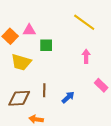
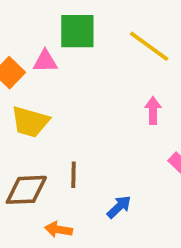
green square: (46, 45) -> (77, 31), moved, size x1.5
blue arrow: (68, 97) -> (119, 207), moved

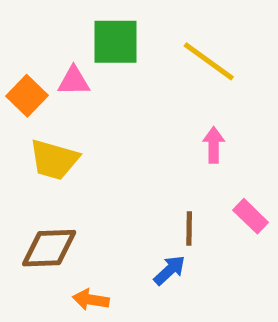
brown line: (74, 175) -> (189, 228), moved

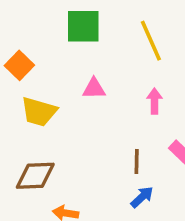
yellow line: (209, 61) -> (151, 41), turned 30
pink triangle: (74, 81) -> (94, 89), moved
blue arrow: (169, 270) -> (142, 197), moved

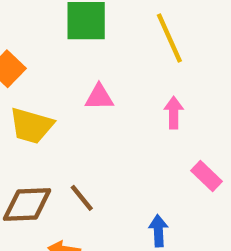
brown line: (137, 161) -> (82, 198), moved, turned -40
blue arrow: (142, 197) -> (158, 231), turned -50

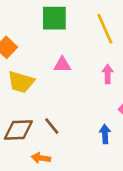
blue arrow: (158, 231) -> (105, 134), moved

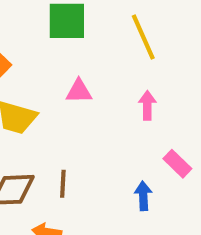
brown line: (52, 126) -> (63, 184), turned 42

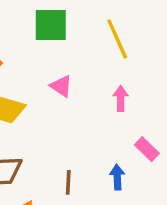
pink triangle: (79, 91) -> (61, 86), turned 35
brown line: (63, 184) -> (68, 182), moved

